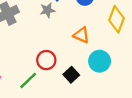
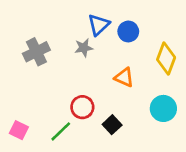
cyan circle: (100, 61) -> (163, 108), moved

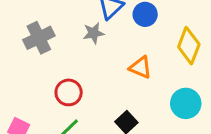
red circle: (82, 107) -> (69, 92), moved

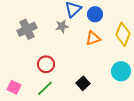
orange triangle: (140, 67) -> (93, 38), moved, turned -42

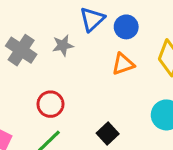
gray star: (62, 26) -> (63, 45), moved
gray cross: (27, 29) -> (21, 50), turned -30

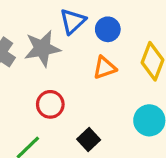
gray star: (63, 45) -> (42, 48), size x1.6
red circle: (50, 104) -> (50, 104), moved

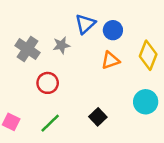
gray star: (42, 48) -> (61, 45), size x0.6
red circle: (50, 104) -> (48, 83), moved

